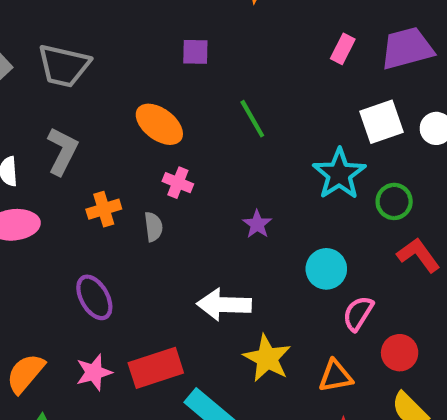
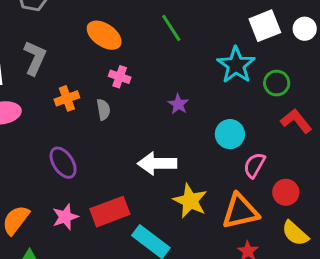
orange triangle: (335, 376) -> (240, 211), size x1.5

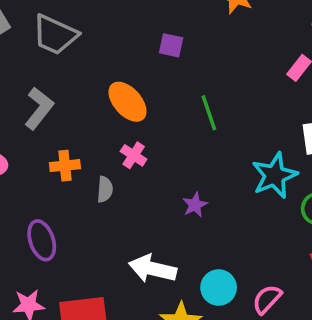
cyan circle: (230, 134) -> (219, 288), moved

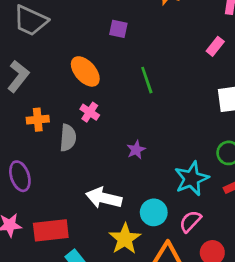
cyan star: (275, 175) -> (192, 179), moved
gray semicircle: (105, 189) -> (68, 138), size x1.4

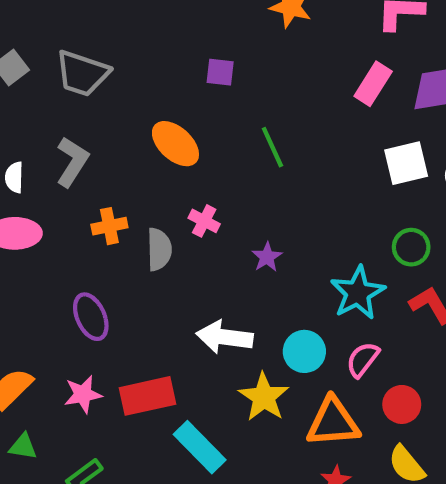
pink rectangle: (215, 46) -> (373, 84), size x1.4
pink cross: (90, 112) -> (204, 221), moved

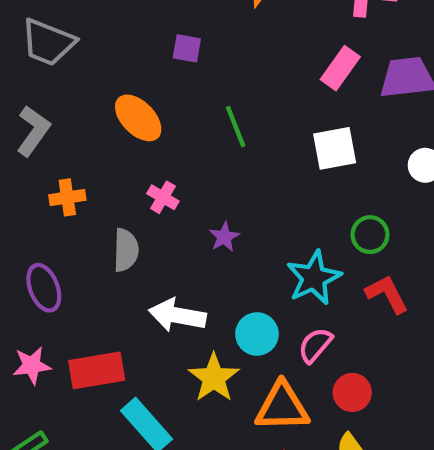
white square: (406, 163) -> (335, 148), moved
gray semicircle: (159, 249) -> (126, 250), moved

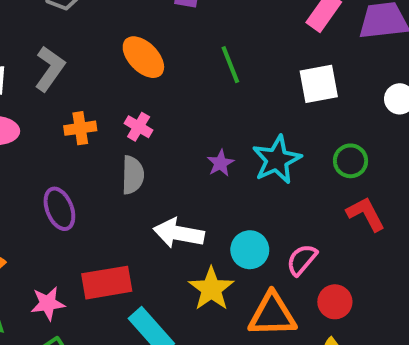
pink cross: (163, 197) -> (139, 127), moved
cyan star: (314, 278) -> (277, 160), moved
pink star: (32, 365) -> (48, 303), moved

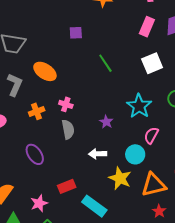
orange ellipse: (143, 57) -> (45, 71), moved
purple star: (220, 163) -> (106, 122), moved
white arrow: (179, 233) -> (98, 154), size x0.7
pink semicircle: (302, 260) -> (151, 135), moved
red rectangle: (107, 283) -> (67, 186), size x0.7

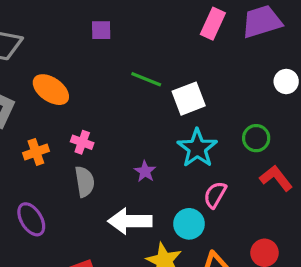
green line: (105, 63) -> (146, 79), turned -36
white square: (152, 63) -> (189, 99), moved
white arrow: (98, 154) -> (130, 221), size x1.5

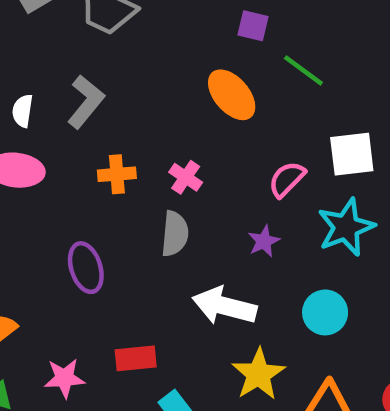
green line: (146, 79) -> (303, 70), moved
orange ellipse: (51, 90) -> (232, 95), moved
pink semicircle: (215, 195) -> (287, 179), moved
cyan circle: (189, 224) -> (325, 312), moved

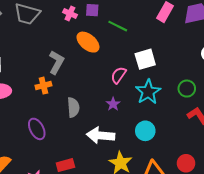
gray L-shape: (86, 102) -> (56, 62), moved
pink cross: (186, 177) -> (70, 13), moved

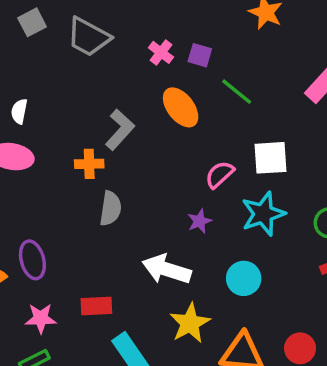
gray semicircle: (73, 107) -> (110, 208), moved
purple ellipse: (37, 129) -> (32, 260), moved

